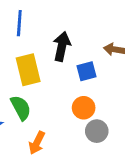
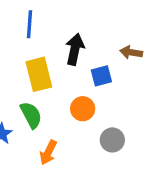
orange circle: (84, 108) -> (83, 109), moved

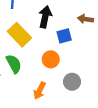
yellow rectangle: (39, 74) -> (19, 35), turned -30
orange arrow: (48, 152) -> (40, 91), moved

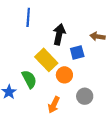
yellow rectangle: (19, 35) -> (46, 60), moved

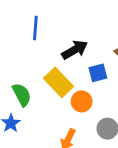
black arrow: (59, 34) -> (75, 50), turned 48
green semicircle: (29, 79) -> (22, 95), moved

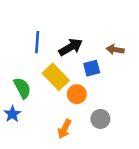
blue line: (35, 28) -> (37, 42), moved

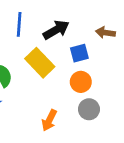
orange circle: (77, 94) -> (81, 82), moved

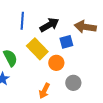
brown arrow: (105, 33) -> (85, 27), size x1.5
orange circle: (81, 82) -> (56, 63), moved

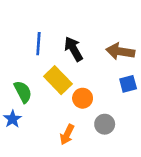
black arrow: (49, 25) -> (73, 49), turned -90
blue square: (66, 42) -> (128, 84), moved

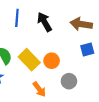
yellow rectangle: (58, 80) -> (29, 60), moved
orange arrow: (67, 135) -> (39, 89), turned -63

